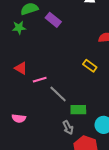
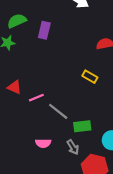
purple rectangle: (53, 20) -> (44, 30), turned 70
pink semicircle: (19, 118) -> (43, 143), moved

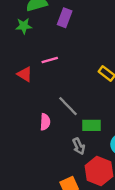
pink line: (36, 98) -> (50, 60), moved
pink semicircle: (43, 143) -> (45, 122), moved, turned -96

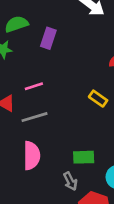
gray line: (68, 106) -> (34, 117), moved, turned -60
pink semicircle: (45, 122) -> (32, 156), size x1.5

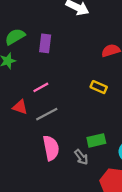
gray arrow: (70, 181) -> (81, 157), moved

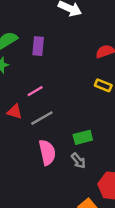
yellow rectangle: (99, 87) -> (103, 85), moved
green rectangle: (96, 140) -> (83, 137), moved

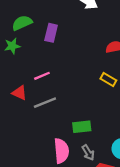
pink semicircle: (47, 152) -> (61, 151), moved
gray arrow: (78, 161) -> (88, 153), moved

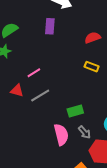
purple rectangle: (51, 33) -> (50, 26), moved

